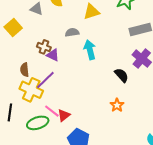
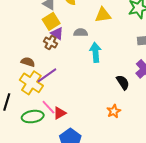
yellow square: (13, 28) -> (51, 21), moved
purple triangle: (53, 55) -> (57, 34), moved
brown semicircle: (25, 70) -> (28, 62), turned 104

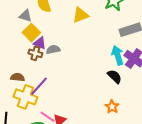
gray semicircle: (81, 32) -> (53, 49), moved
cyan arrow: (95, 52) -> (118, 55), moved

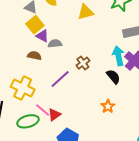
brown cross: (35, 53) -> (83, 63), moved, turned 32
brown semicircle: (17, 77) -> (34, 56), moved
purple line: (39, 86) -> (60, 79), moved

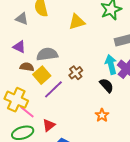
yellow square: (35, 25) -> (42, 75), moved
purple triangle: (42, 36) -> (19, 47), moved
gray semicircle: (55, 44) -> (47, 54), size x1.5
pink line: (43, 110) -> (27, 112), moved

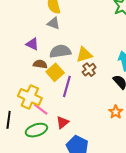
gray triangle: (22, 19) -> (54, 23), moved
yellow triangle: (77, 22) -> (84, 55), moved
purple line: (53, 89) -> (67, 86), turned -30

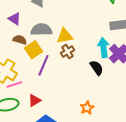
pink line: (41, 109) -> (14, 84), turned -63
orange star: (116, 112) -> (87, 108), moved

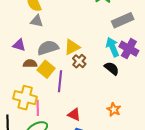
pink line: (14, 84) -> (38, 108), turned -56
red triangle: (34, 100) -> (74, 115), moved, turned -48

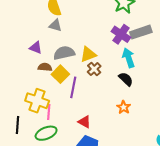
purple cross: (129, 49) -> (121, 34), moved
orange star: (114, 110) -> (124, 107), moved

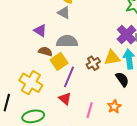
yellow triangle: (88, 54) -> (112, 58), moved
pink line: (49, 112) -> (90, 110), moved
red triangle: (84, 122) -> (65, 99), moved

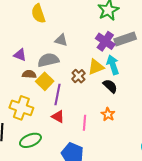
gray triangle: (64, 13) -> (61, 40), moved

